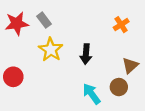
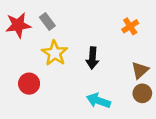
red circle: (13, 77) -> (29, 84), moved
brown circle: (119, 87) -> (142, 93), moved
cyan arrow: (92, 94) -> (98, 101), turned -35

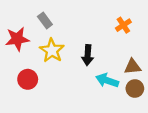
red star: (18, 25) -> (17, 39), moved
brown triangle: (140, 70) -> (133, 67), turned 36
cyan arrow: (98, 101) -> (107, 80), moved

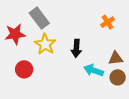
gray rectangle: (45, 20) -> (39, 18), size x1.5

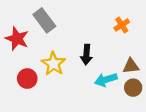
red star: (15, 34) -> (17, 39), turned 30
yellow star: (45, 44) -> (53, 64), moved
cyan arrow: (93, 70) -> (106, 80), turned -36

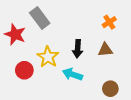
brown triangle: (131, 66) -> (105, 50), moved
cyan arrow: (106, 80) -> (72, 74), moved, turned 36
brown circle: (133, 88) -> (110, 89), moved

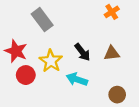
orange cross: (109, 22) -> (112, 12), moved
red star: (15, 34) -> (16, 51), moved
black arrow: (78, 49) -> (82, 52), turned -42

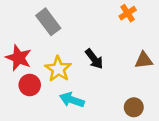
brown triangle: (112, 53) -> (144, 60), moved
cyan arrow: (77, 79) -> (72, 100), moved

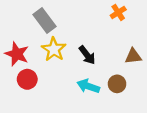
yellow star: (58, 69) -> (54, 49), moved
cyan arrow: (72, 100) -> (88, 86), moved
brown circle: (134, 107) -> (117, 84), moved

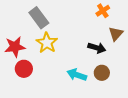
red star: (17, 54) -> (15, 47), turned -30
black arrow: (87, 55) -> (97, 48), moved, turned -36
brown triangle: (133, 56) -> (116, 34), moved, turned -42

